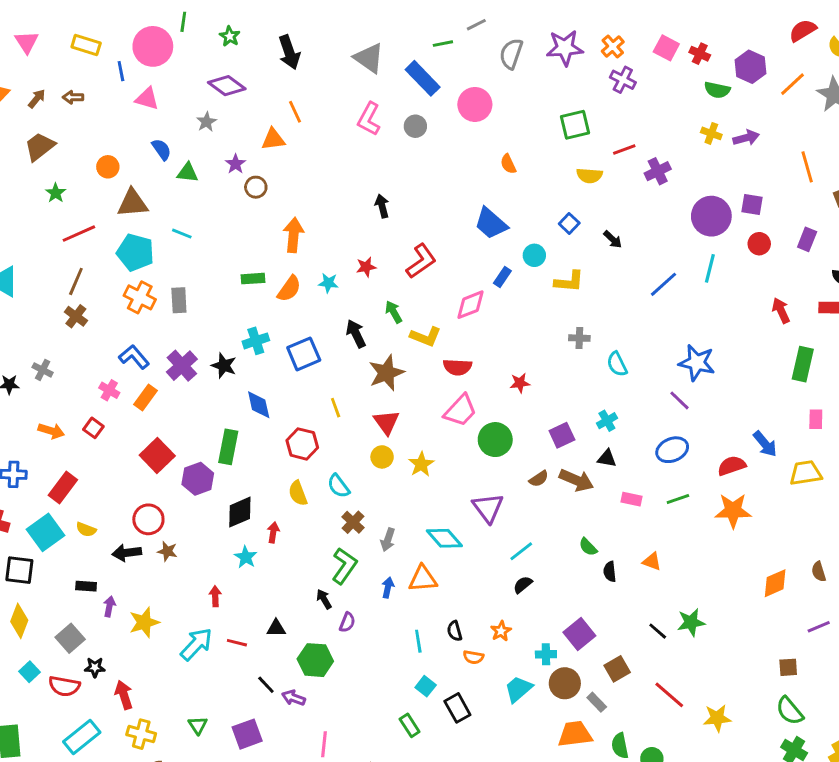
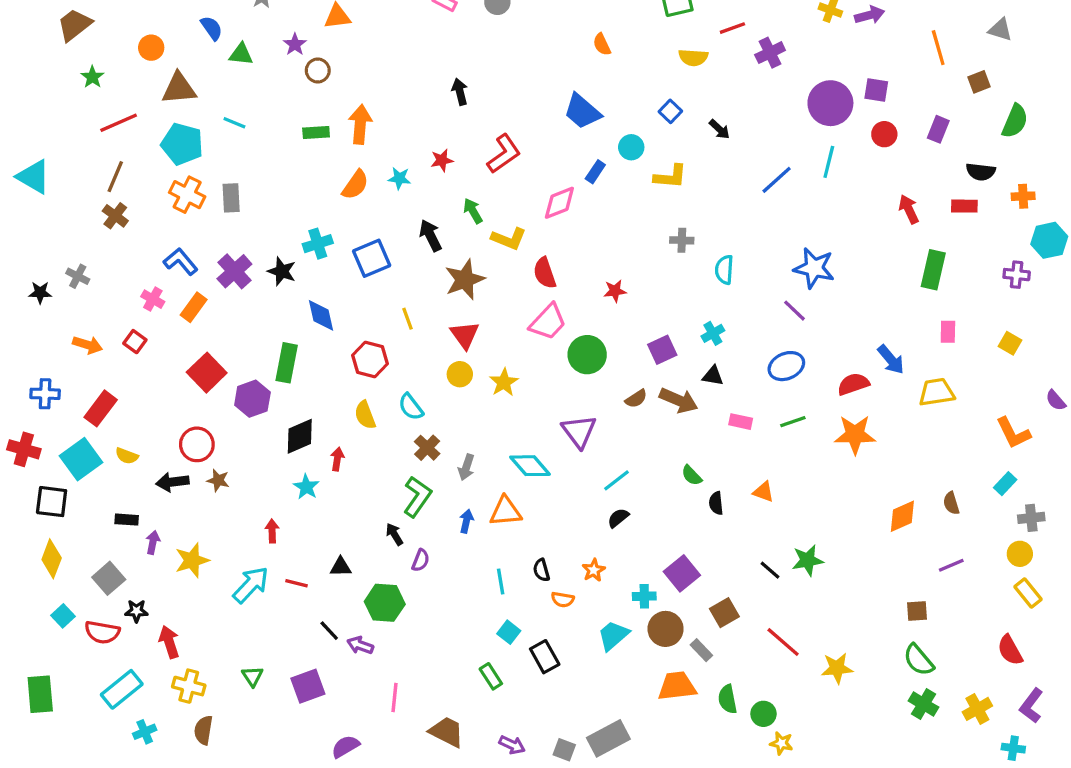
green rectangle: (253, 279) -> (316, 133), moved
cyan semicircle: (617, 364) -> (724, 270), turned 30
red semicircle: (457, 367) -> (545, 273), turned 68

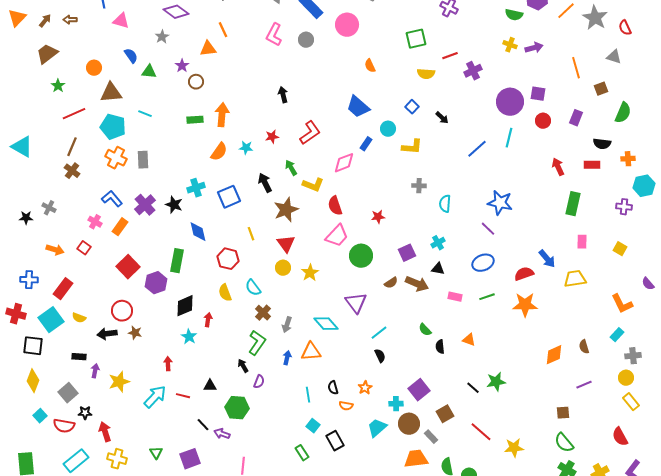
black semicircle: (618, 518) -> (380, 356), turned 104

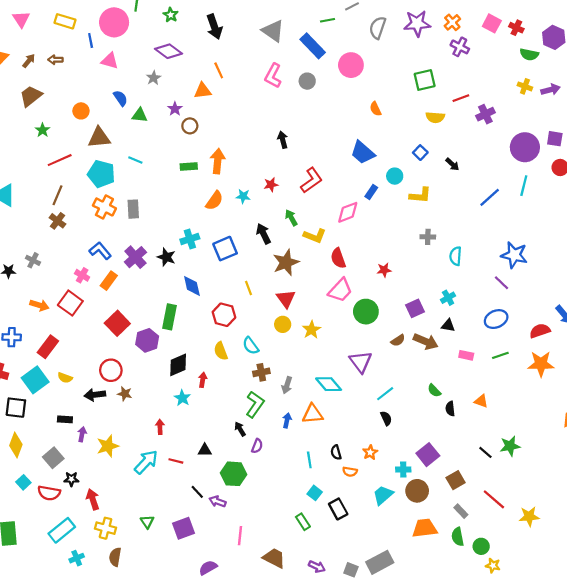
red square: (84, 248) -> (70, 303), size x1.6
brown cross: (263, 313) -> (261, 372), turned 35
gray rectangle: (431, 437) -> (461, 511), moved

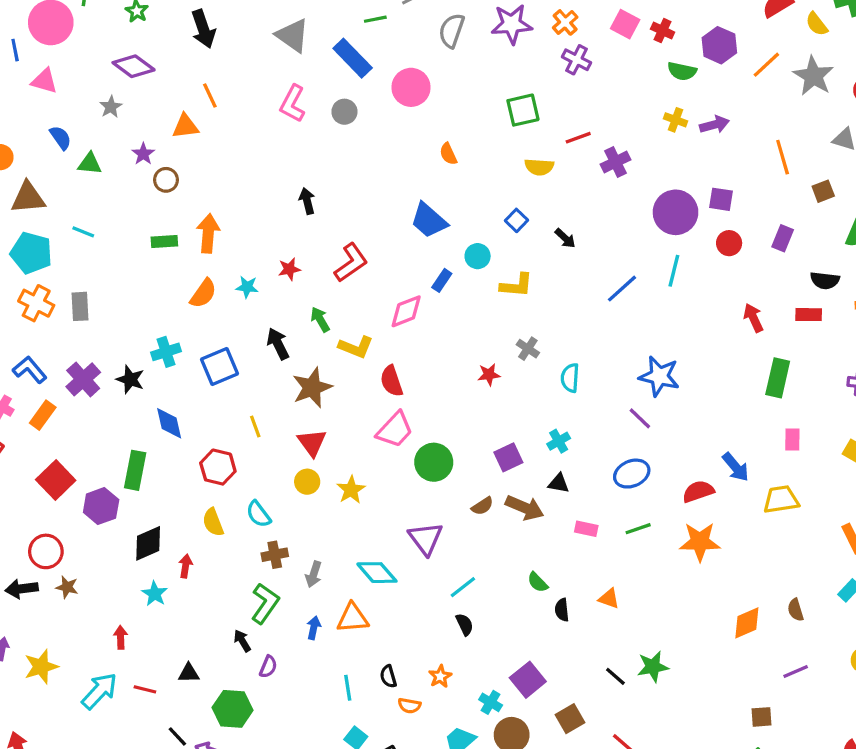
gray cross: (428, 237) -> (528, 349), turned 32
red star: (384, 270) -> (489, 375), moved
cyan cross: (403, 469) -> (491, 702), turned 32

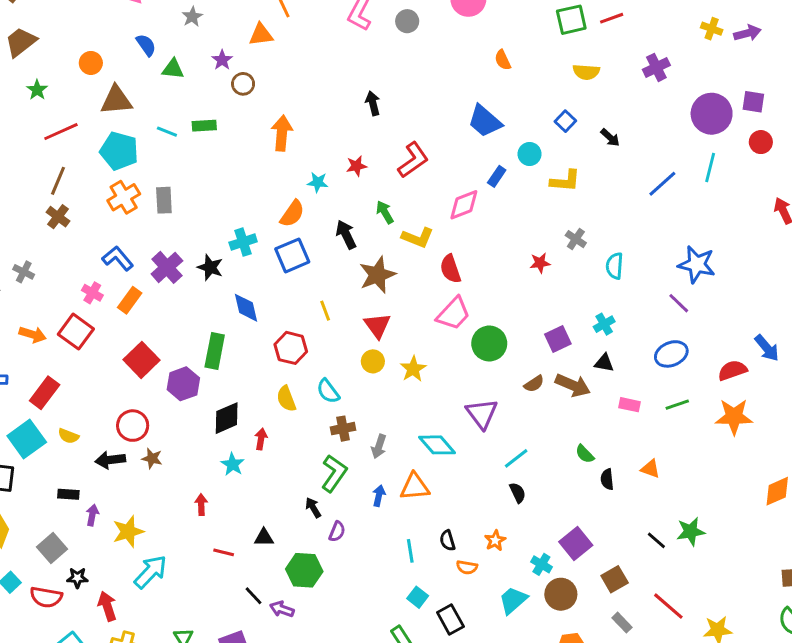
red line: (578, 138) -> (612, 18), moved
green rectangle: (164, 242) -> (204, 126), moved
orange semicircle: (203, 293) -> (292, 214), moved
orange cross: (36, 303) -> (124, 197), turned 32
cyan arrow: (99, 691) -> (151, 572), moved

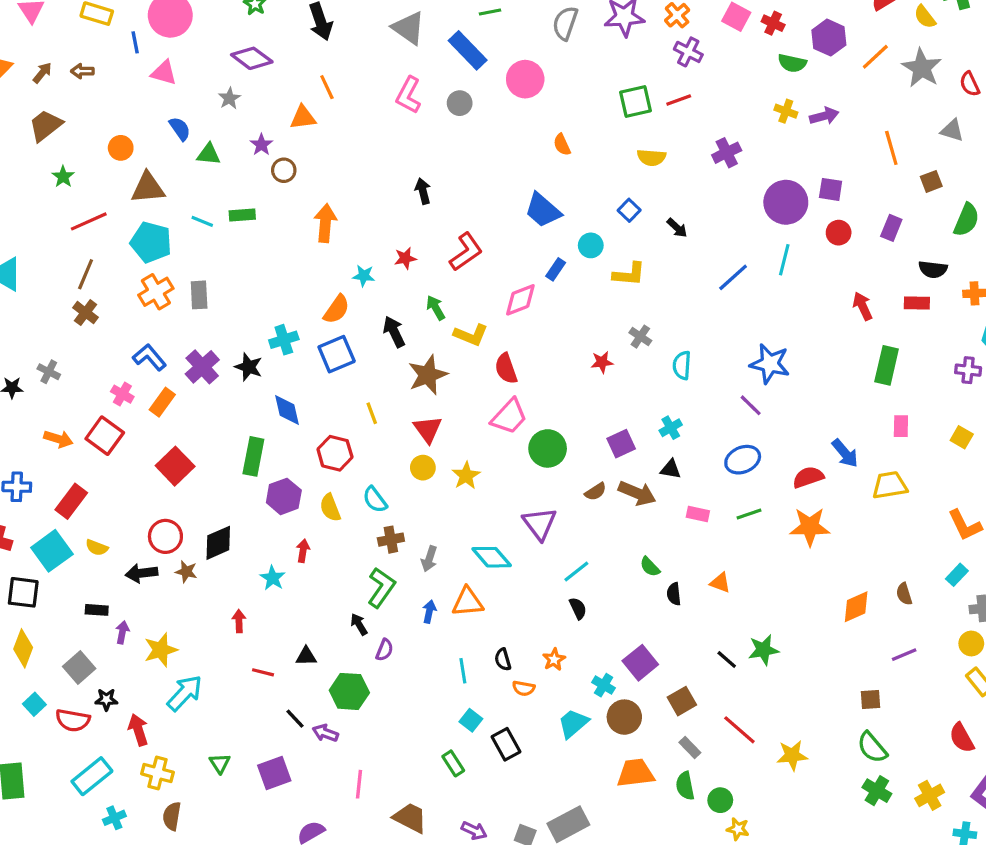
purple hexagon: (183, 384) -> (284, 496), moved
black diamond: (227, 418) -> (218, 543), moved

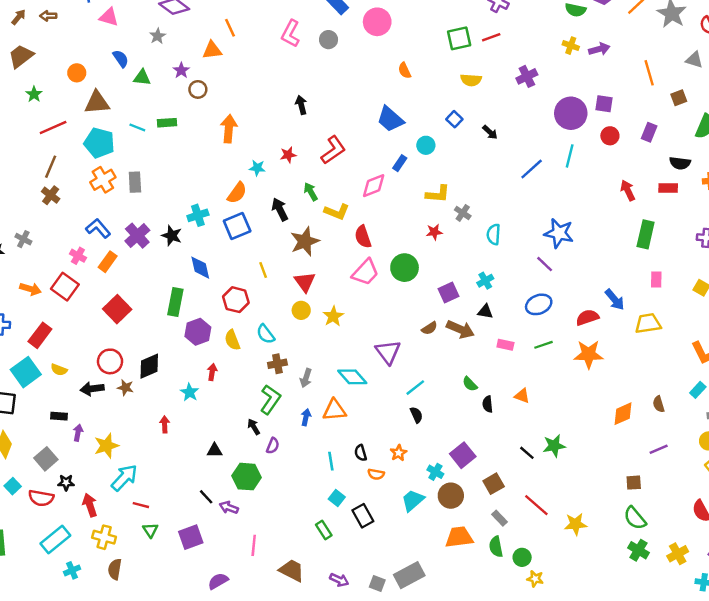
yellow L-shape: (629, 274) -> (438, 194), moved
green circle: (548, 448) -> (405, 268), moved
red line: (263, 672) -> (141, 505), moved

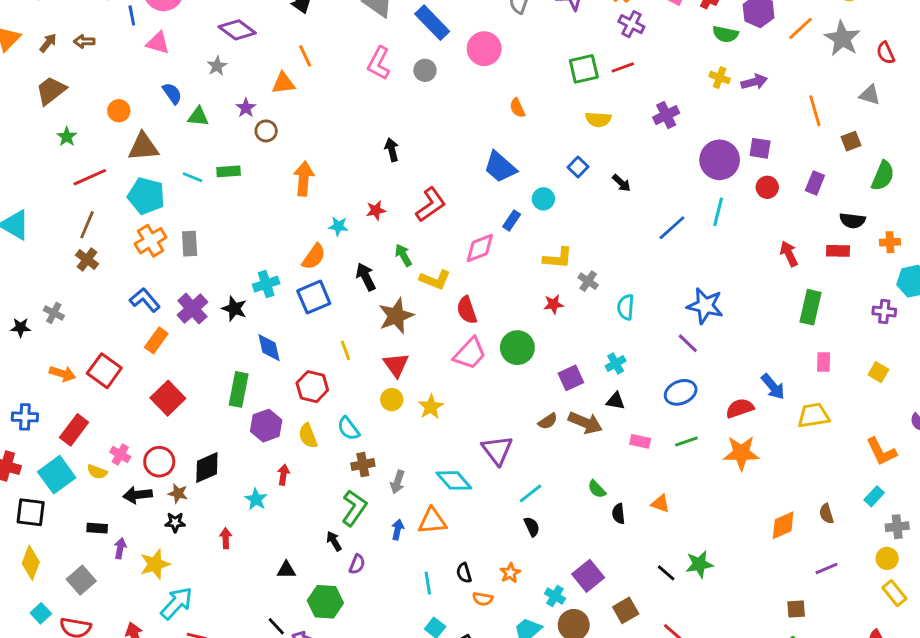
pink cross: (78, 256) -> (120, 454), moved
black star: (66, 483) -> (175, 522), moved

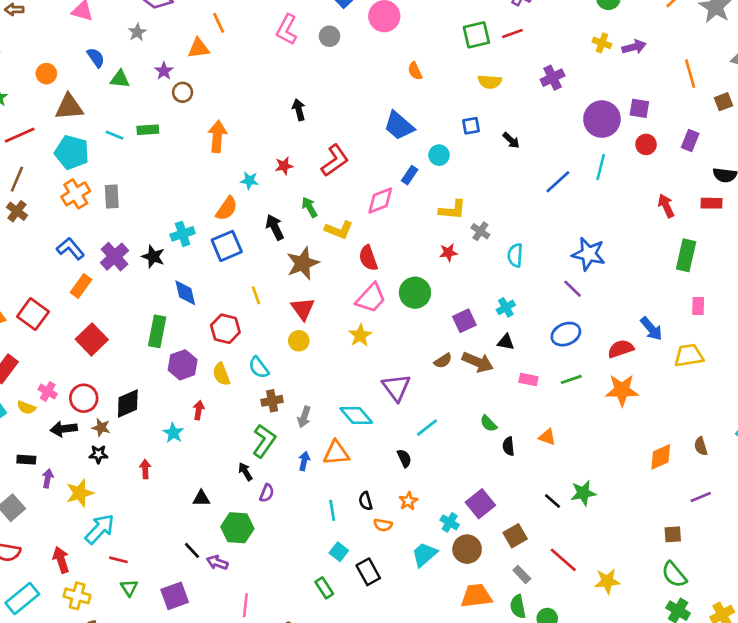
blue square: (578, 167) -> (471, 126), turned 36
yellow star: (431, 407) -> (360, 335), moved
black semicircle: (532, 527) -> (404, 458), moved

